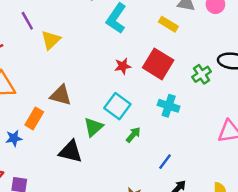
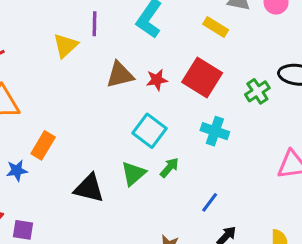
purple line: (27, 21) -> (95, 24), moved, turned 30
brown triangle: (61, 95) -> (120, 75), moved, turned -30
green triangle: (93, 127) -> (133, 173), moved

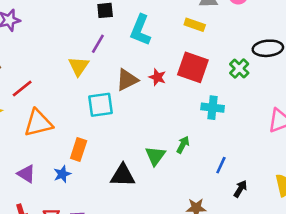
purple line: (95, 24) -> (98, 44), turned 42
red star: (157, 80) -> (157, 77), turned -30
cyan square: (150, 131) -> (101, 105), moved, turned -32

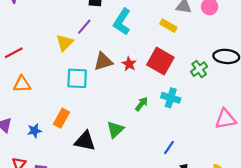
orange triangle: (38, 123) -> (22, 84), size x0.7
green arrow: (183, 145) -> (142, 104), moved
orange rectangle: (79, 150) -> (62, 118), moved

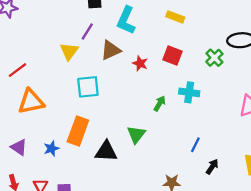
brown triangle: (103, 61) -> (111, 50), moved
red square: (160, 61) -> (173, 55), size x0.7
orange triangle: (22, 84) -> (31, 102), size x1.4
orange rectangle: (62, 118) -> (78, 131), size x1.4

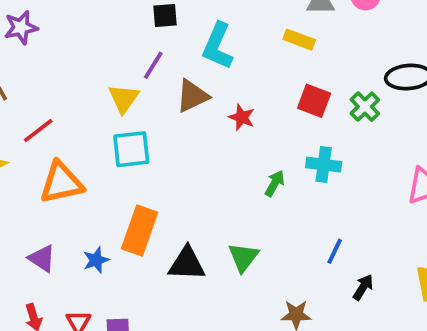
red square: (173, 55) -> (314, 101), moved
cyan square: (88, 87) -> (131, 149), moved
green triangle: (136, 134) -> (243, 257), moved

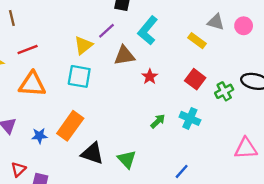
green triangle: (243, 257) -> (127, 159), turned -36

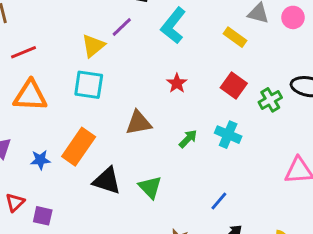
brown triangle: (124, 56) -> (139, 123), moved

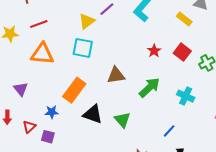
red star: (177, 83) -> (154, 51), moved
cyan cross: (228, 135) -> (186, 96), moved
green arrow: (188, 139) -> (149, 87), size x1.6
blue star: (40, 160) -> (52, 112), moved

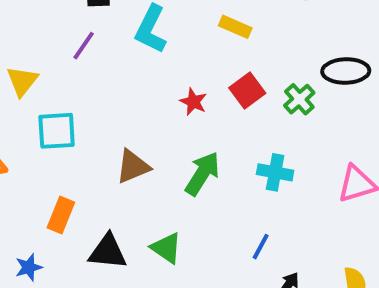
yellow triangle: (87, 21) -> (22, 81), moved
red square: (182, 52) -> (247, 90), turned 30
orange rectangle: (74, 90) -> (61, 215), size x0.7

